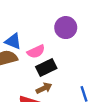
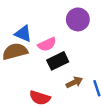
brown arrow: (44, 88) -> (74, 82), moved

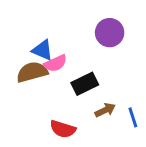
pink semicircle: (47, 44) -> (56, 63), moved

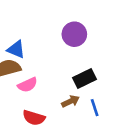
pink semicircle: (56, 63) -> (28, 85), moved
black rectangle: (85, 84) -> (84, 78), moved

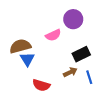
blue triangle: (16, 49) -> (27, 59), moved, turned 35
pink semicircle: (28, 85) -> (53, 35), moved

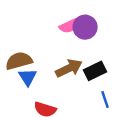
pink semicircle: (53, 35) -> (69, 26), moved
brown arrow: (70, 72) -> (69, 68), moved, size x1.5

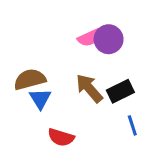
brown arrow: (69, 68) -> (89, 88), turned -105

